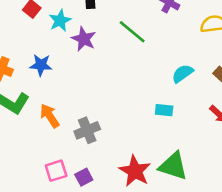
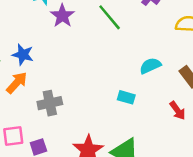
blue star: (41, 65) -> (23, 55), moved
orange arrow: (50, 116) -> (17, 83), turned 65

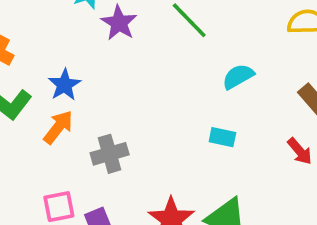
blue star: (23, 55) -> (64, 85), turned 30
cyan semicircle: (150, 66) -> (238, 76), moved

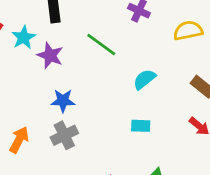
blue star: (64, 85) -> (63, 101), moved, turned -30
gray cross: (110, 154) -> (64, 135), moved

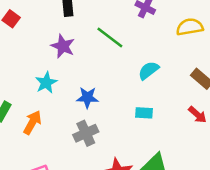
cyan star: (24, 37) -> (46, 83), moved
blue star: (63, 101) -> (87, 98), moved
gray cross: (64, 135) -> (86, 133), moved

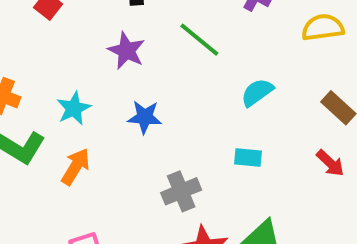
cyan star: (46, 83) -> (74, 108), moved
blue star: (87, 98) -> (145, 117), moved
gray cross: (86, 133) -> (181, 191), moved

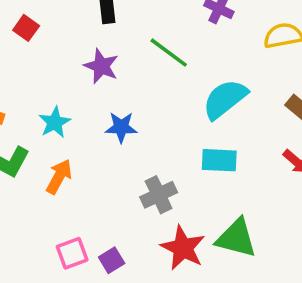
cyan semicircle: (257, 92) -> (225, 99), size x1.5
cyan rectangle: (248, 158) -> (219, 160), size x1.4

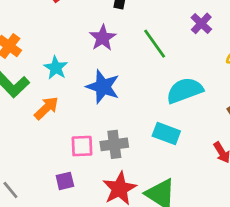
cyan star: (55, 122) -> (56, 68), turned -30
blue star: (121, 127) -> (103, 87), size x1.4
pink square: (72, 253) -> (82, 146), moved

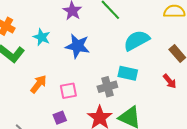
orange arrow: (46, 108) -> (38, 84), moved
gray cross: (114, 144) -> (107, 87), moved

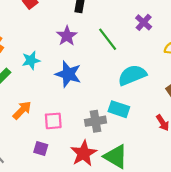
cyan star: (42, 37) -> (31, 60), turned 30
purple square: (60, 118) -> (41, 149), turned 32

